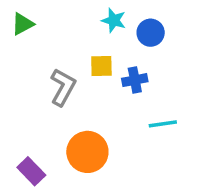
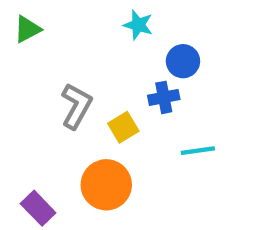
blue circle: (151, 33) -> (183, 61), moved
yellow square: (101, 66) -> (123, 127), moved, turned -30

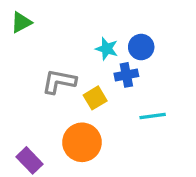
cyan star: (138, 25) -> (107, 49), moved
gray L-shape: (76, 106) -> (59, 82), turned -108

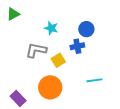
cyan star: (107, 49) -> (51, 28), moved
cyan line: (153, 116) -> (94, 80), moved

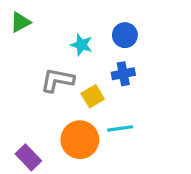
blue circle: (86, 29) -> (125, 35), moved
cyan line: (94, 80) -> (120, 128), moved

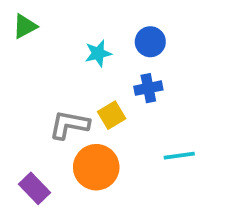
cyan star: (81, 45) -> (98, 53), turned -30
gray L-shape: (57, 80) -> (69, 125), moved
cyan line: (120, 128) -> (179, 156), moved

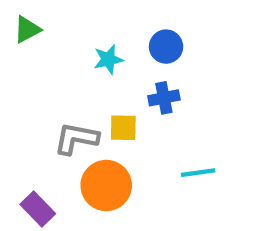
yellow square: (112, 115) -> (123, 128), turned 32

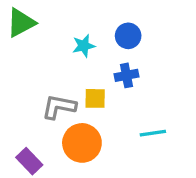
green triangle: (27, 29) -> (21, 23), size x1.4

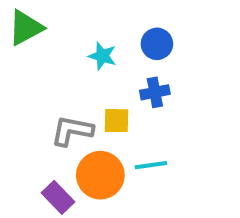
cyan star: (84, 46) -> (102, 56), turned 30
cyan line: (153, 133) -> (151, 165), moved
purple rectangle: (29, 161) -> (58, 197), moved

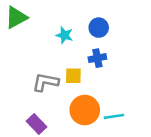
cyan line: (151, 165) -> (114, 116), moved
orange circle: (100, 175) -> (85, 110), moved

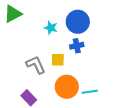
blue circle: (99, 28) -> (78, 22), size x1.5
gray L-shape: (45, 82) -> (36, 65), turned 55

